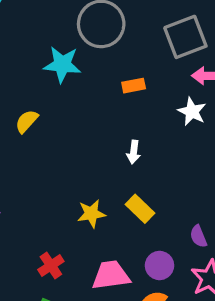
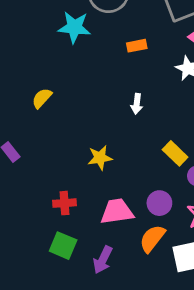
yellow semicircle: (27, 121) -> (42, 98), moved
yellow rectangle: (140, 209) -> (175, 153), moved
red cross: (51, 265) -> (64, 203), turned 30

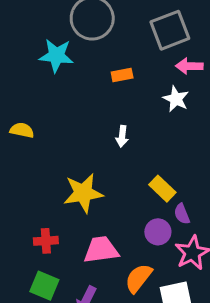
yellow semicircle: (42, 98) -> (22, 130), turned 60
yellow star: (100, 158) -> (83, 193), size x1.5
purple circle: (159, 203) -> (158, 232), moved

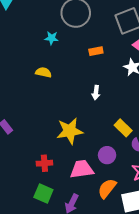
cyan star: (56, 56) -> (52, 38), size x0.6
yellow semicircle: (22, 130) -> (43, 72), moved
purple circle: (158, 232) -> (107, 155), moved

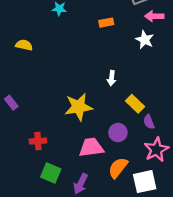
yellow semicircle: (43, 72) -> (24, 45), moved
white arrow: (96, 93) -> (112, 78), moved
red cross: (44, 163) -> (38, 141), moved

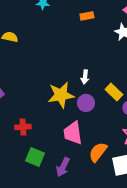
white arrow: (112, 78) -> (85, 77), moved
purple circle: (118, 133) -> (86, 103), moved
pink trapezoid: (91, 147) -> (73, 133), turned -90

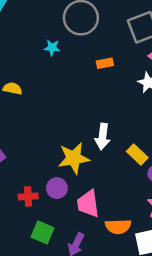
white arrow: (85, 77) -> (103, 136), size x1.5
purple circle: (86, 103) -> (57, 188), moved
orange semicircle: (98, 152) -> (118, 226), turned -130

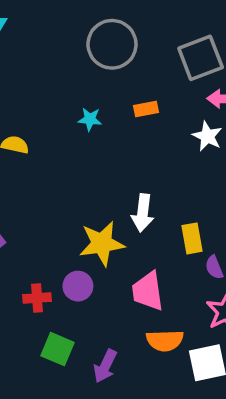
cyan star: (52, 48) -> (90, 119), moved
yellow rectangle: (137, 154) -> (192, 238), turned 36
pink trapezoid: (88, 204) -> (148, 291), moved

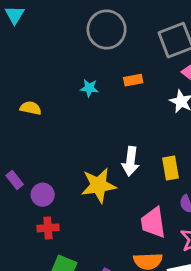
yellow rectangle: (192, 238) -> (170, 168), moved
purple circle: (78, 286) -> (43, 195), moved
pink trapezoid: (148, 291) -> (153, 223), moved

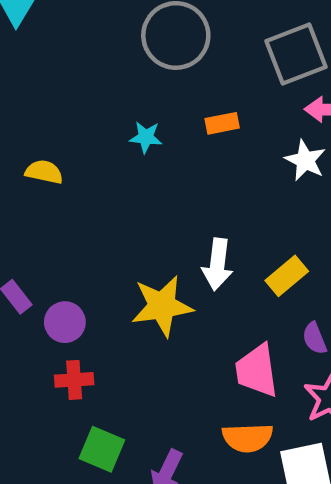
yellow rectangle: (170, 168) -> (287, 276), turned 60

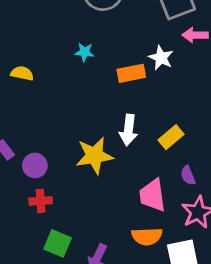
orange rectangle: (222, 123) -> (131, 73), moved, size x1.4
white star: (305, 160) -> (161, 58), moved

